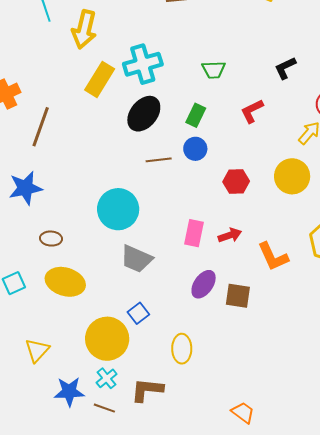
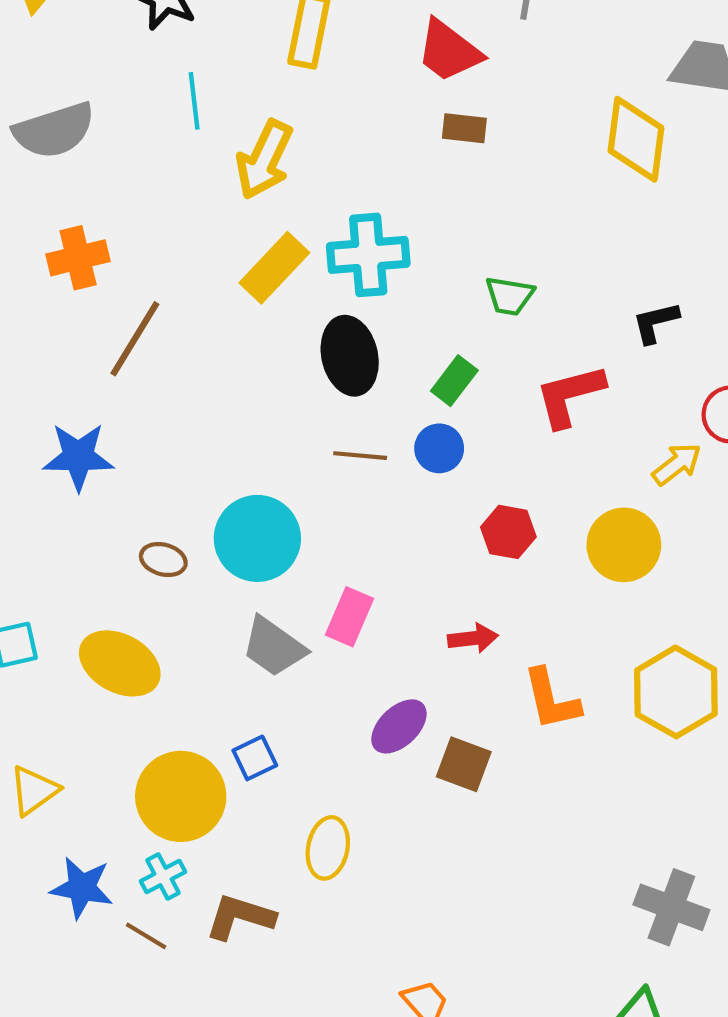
red L-shape: (252, 111) -> (570, 396), size x1.4
black ellipse: (144, 114) -> (350, 356), turned -63
pink rectangle: (194, 233) -> (350, 617), moved
brown ellipse: (51, 239) -> (163, 560), moved

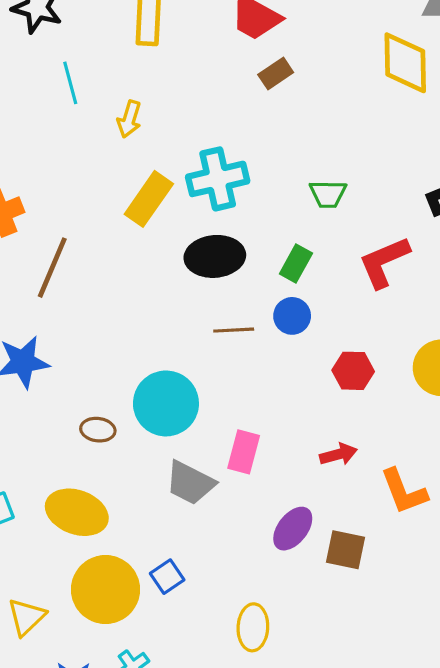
brown rectangle: (464, 128) -> (276, 73), turned -32
yellow arrow: (264, 160) -> (129, 119), size x0.6
black ellipse: (350, 356) -> (215, 256), turned -74
blue square: (255, 758) -> (167, 577), moved
yellow circle: (181, 796) -> (106, 590), moved

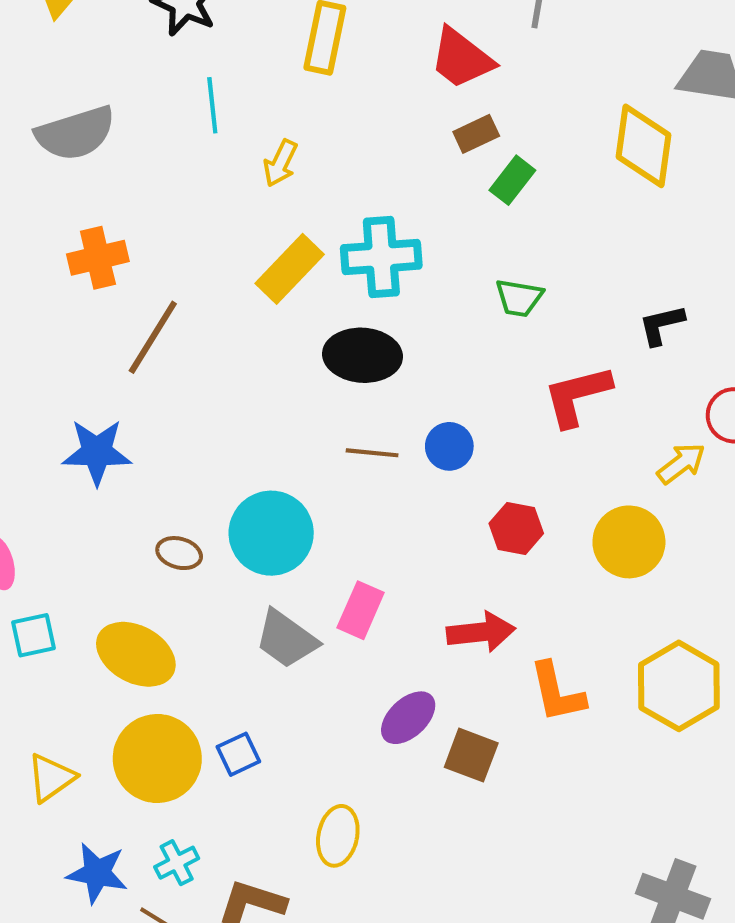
green rectangle: (296, 264) -> (512, 180), moved
red arrow: (338, 454) -> (481, 632), size x1.4

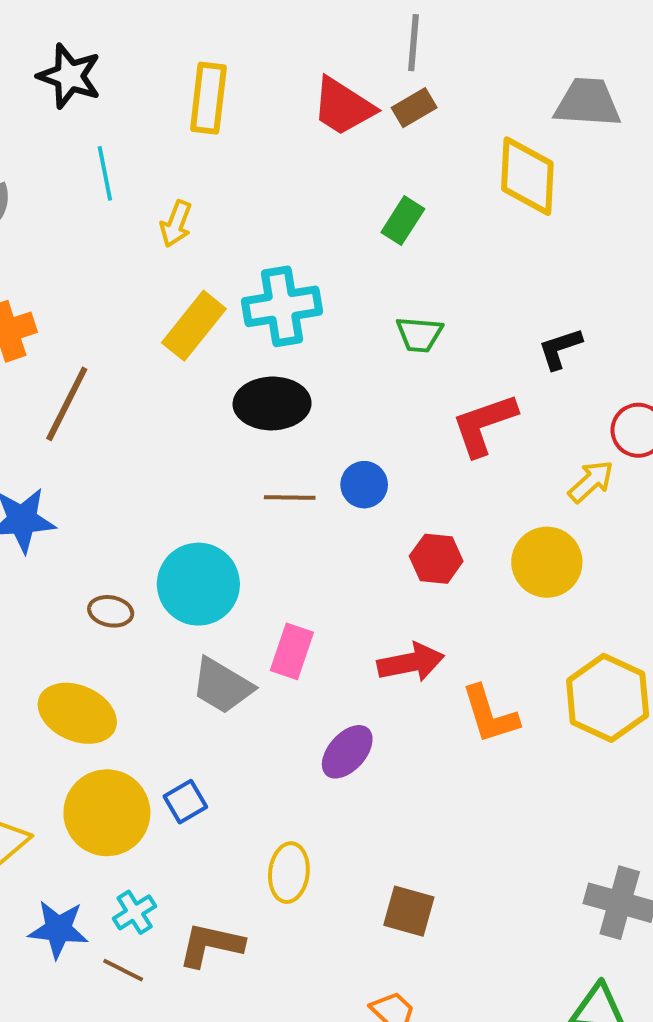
brown rectangle: (476, 134) -> (414, 108), moved
brown square: (471, 755) -> (409, 911), moved

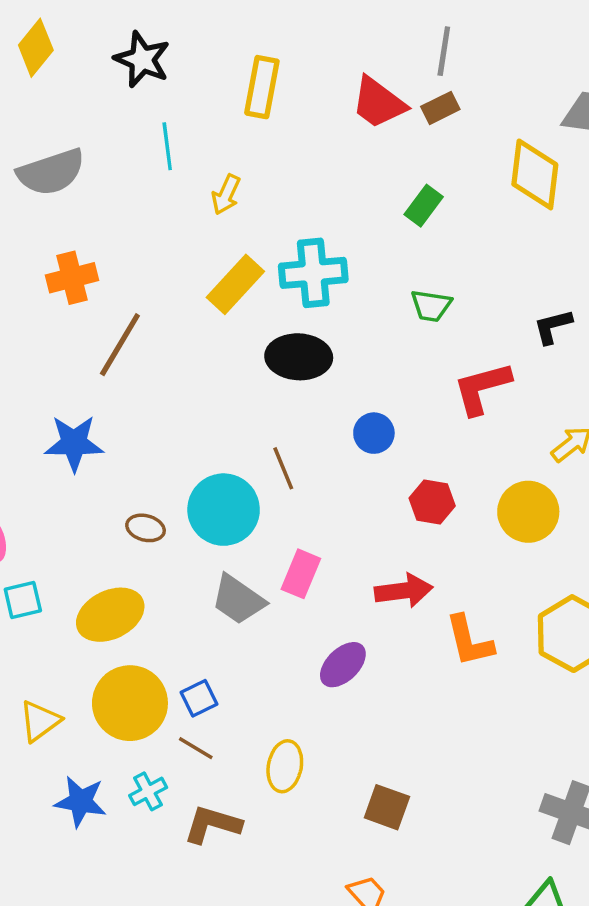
brown line: (290, 498) -> (283, 468), moved, turned 63
yellow ellipse: (77, 713) -> (110, 615), turned -54
brown line: (123, 970) -> (196, 748), moved

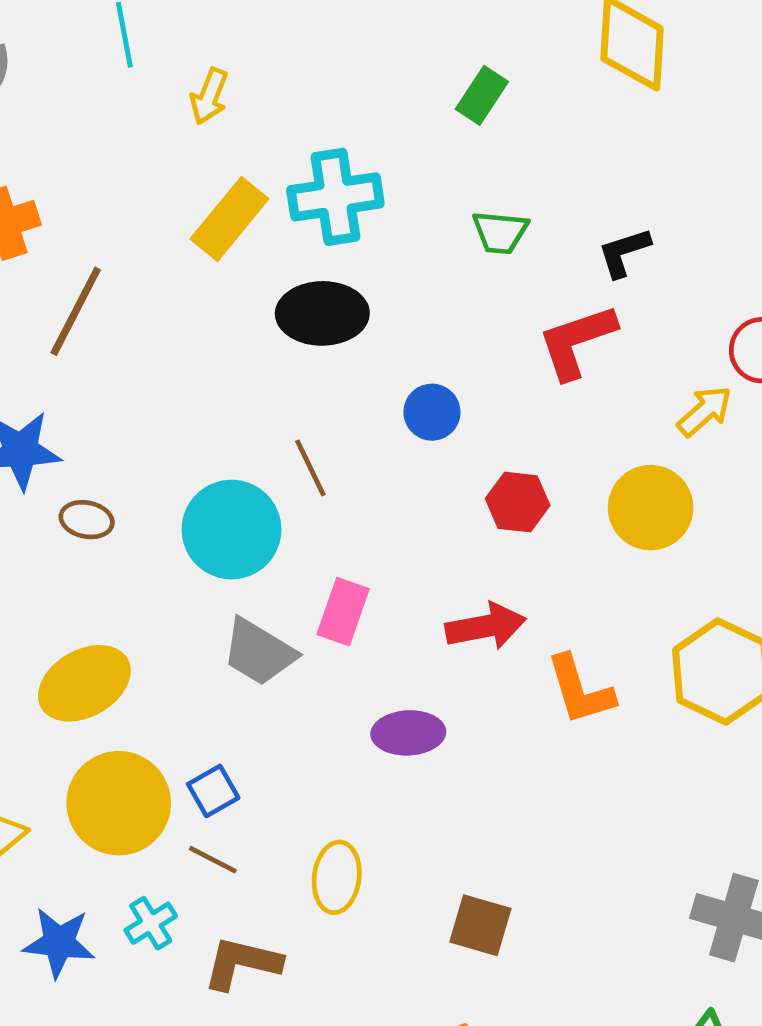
black L-shape: (553, 326) -> (624, 252), moved
brown ellipse: (146, 528) -> (87, 520), moved
purple ellipse: (343, 665) -> (408, 733), turned 45

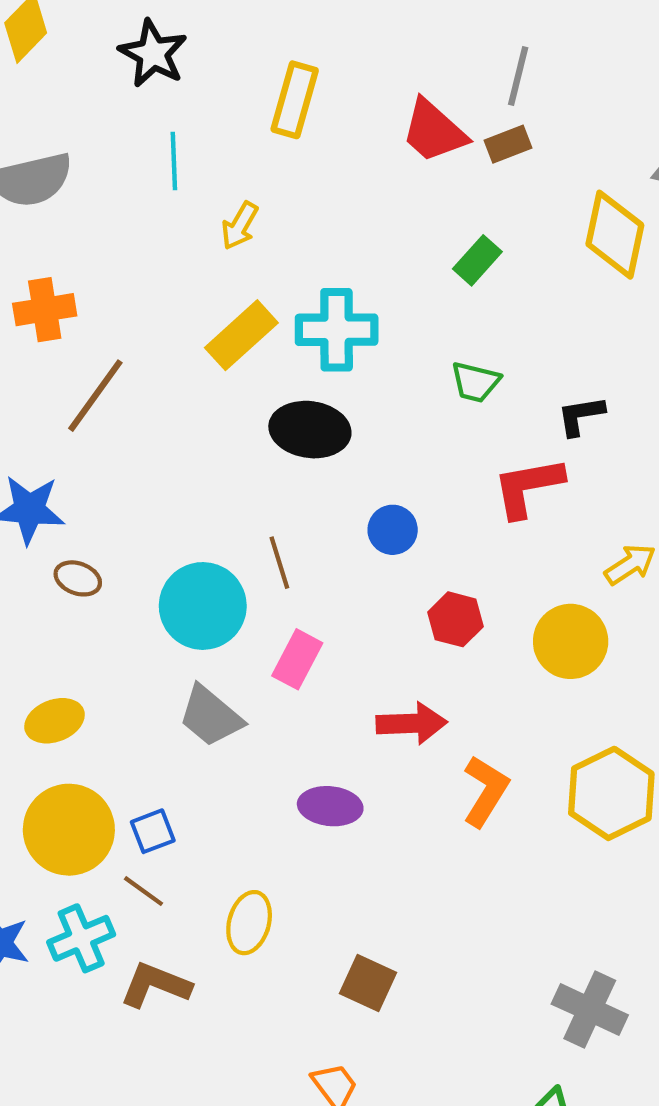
pink rectangle: (343, 612) -> (297, 659), moved
yellow ellipse: (84, 683) -> (55, 721), size x0.7
orange L-shape: (580, 690) -> (485, 791), turned -140
cyan cross: (151, 923) -> (81, 938), size x1.4

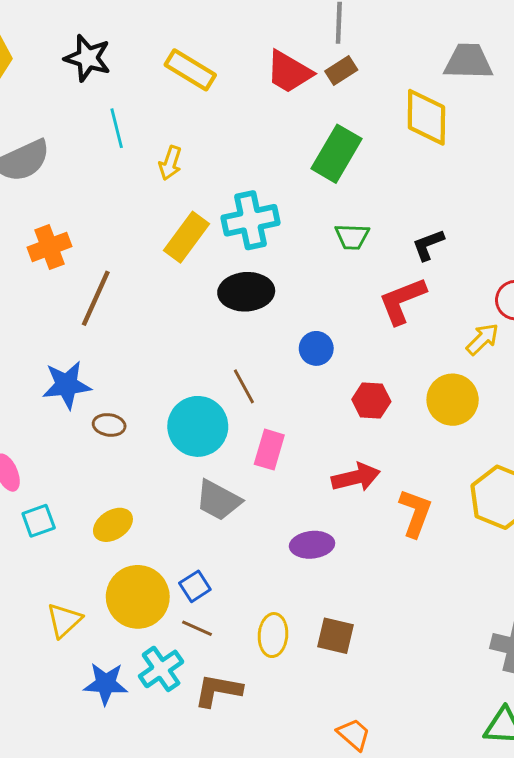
yellow rectangle: (295, 100) -> (190, 70), turned -63
green rectangle: (477, 260) -> (336, 154), size x1.6
brown square: (368, 983) -> (335, 636), moved

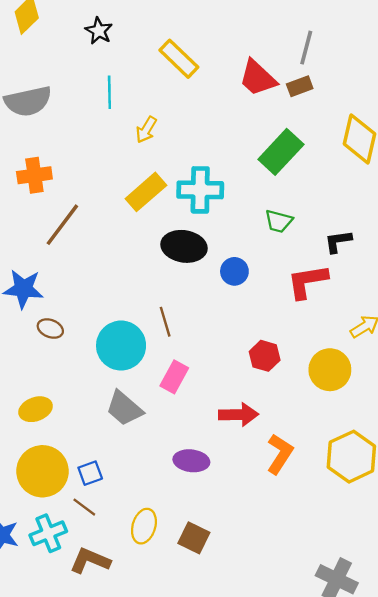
black star: (88, 58) -> (99, 31), size x0.7
blue circle: (316, 348) -> (234, 271), moved

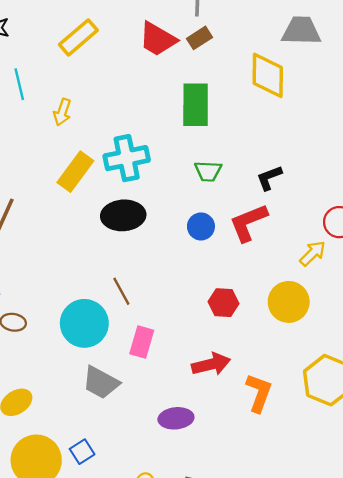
yellow rectangle: (179, 59) -> (78, 37), turned -72
green rectangle: (281, 152) -> (196, 105), turned -30
blue circle: (234, 271) -> (201, 226), moved

